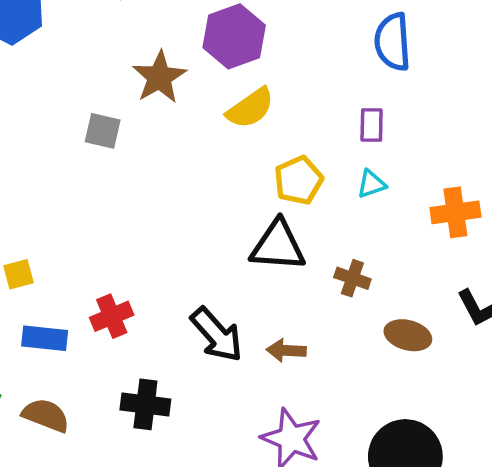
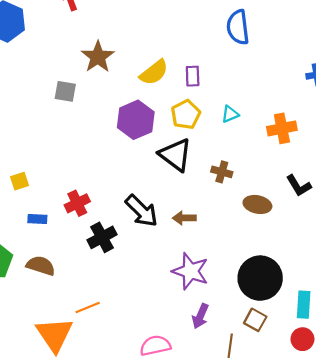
purple hexagon: (234, 36) -> (136, 120), moved
purple rectangle: (372, 125) -> (193, 76), moved
black triangle: (278, 246) -> (175, 155), turned 36
blue rectangle: (45, 338) -> (37, 219), size x0.7
black cross: (145, 404) -> (102, 237), moved, turned -32

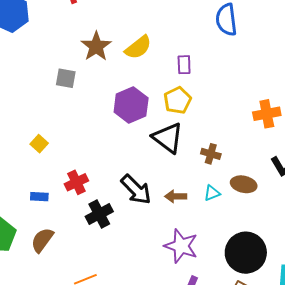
yellow semicircle: (154, 72) -> (138, 47), moved
cyan triangle: (230, 114) -> (212, 193), moved
yellow square: (19, 181) -> (39, 144), moved, turned -30
brown semicircle: (41, 266) -> (42, 240), turned -72

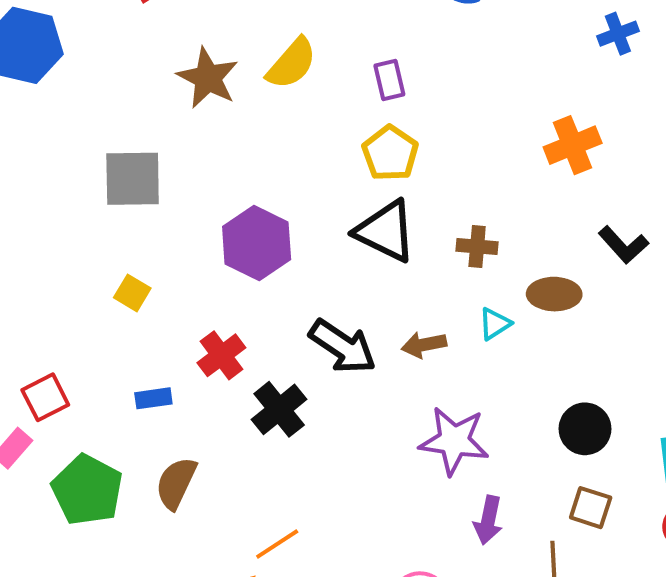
gray square: (66, 78) -> (133, 179), moved, size x1.5
purple hexagon: (131, 105) -> (257, 243), moved
black circle: (246, 253) -> (585, 429), size x0.6

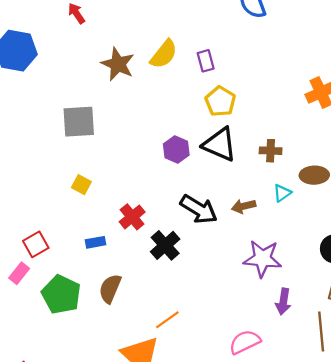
purple rectangle: (389, 80) -> (206, 61), moved
purple hexagon: (257, 243) -> (176, 149), moved, size x0.7

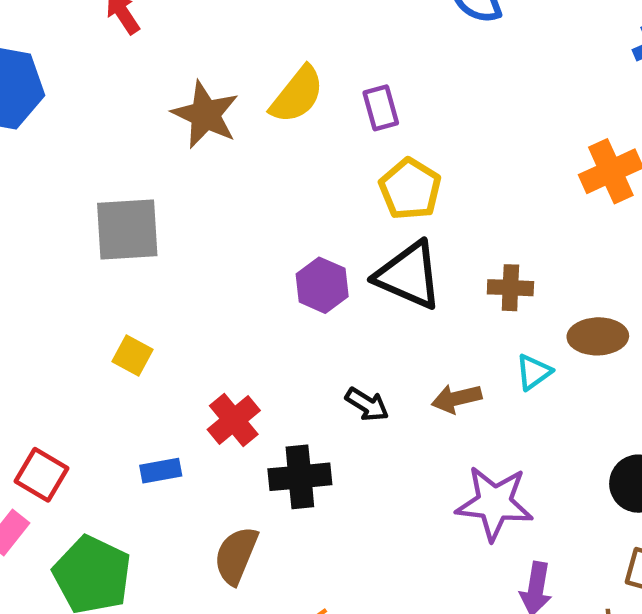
black arrow: (199, 209) -> (367, 404), size x0.6
red square: (36, 244) -> (41, 475), turned -30
black cross: (165, 245) -> (300, 477), turned 36
brown semicircle: (110, 289) -> (236, 555), moved

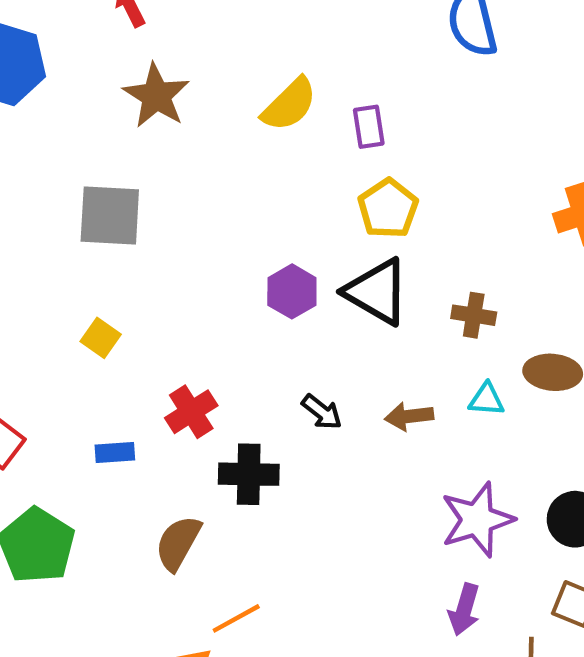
brown star: (205, 115) -> (156, 96), moved
cyan triangle: (534, 372) -> (487, 399), turned 33
purple star: (494, 503) -> (477, 520), moved, turned -30

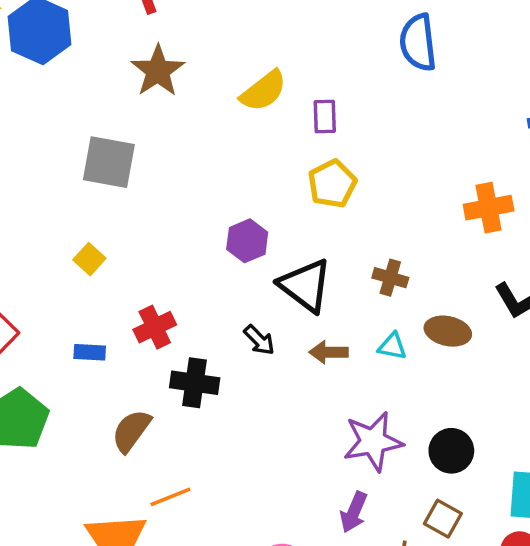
black triangle: (377, 292) -> (305, 285), moved

